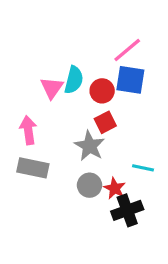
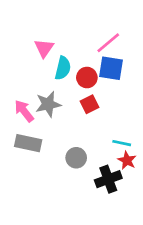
pink triangle: (52, 88) -> (44, 48), moved
pink arrow: (28, 130) -> (24, 111), turned -30
gray star: (90, 146) -> (48, 104), moved, turned 30
red star: (115, 188) -> (127, 160), moved

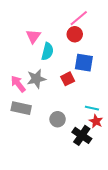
pink line: (108, 43) -> (79, 18), moved
blue square: (111, 68) -> (84, 63), moved
red circle: (87, 78) -> (75, 34), moved
black cross: (108, 179) -> (82, 135), turned -36

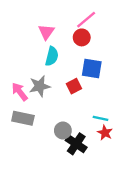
pink triangle: (33, 36) -> (46, 32), moved
black cross: (82, 135) -> (76, 144), moved

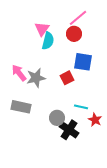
cyan semicircle: (52, 56) -> (48, 41), moved
pink arrow: (20, 92) -> (19, 73), moved
cyan line: (101, 118) -> (81, 107), moved

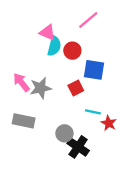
pink triangle: (42, 29) -> (47, 32), turned -42
red circle: (74, 34) -> (72, 51), moved
cyan line: (81, 107) -> (93, 112), moved
red star: (95, 120) -> (109, 123), moved

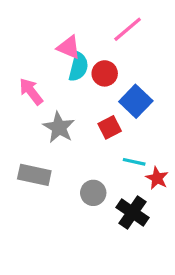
blue square: (94, 70) -> (136, 101), turned 35
pink arrow: (21, 82) -> (31, 91), moved
gray star: (41, 88) -> (59, 127), turned -30
black cross: (78, 147) -> (132, 212), moved

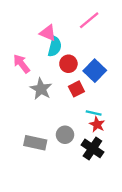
red circle: (105, 73) -> (68, 64), moved
gray rectangle: (34, 175) -> (35, 143), moved
red star: (157, 178) -> (97, 124), moved

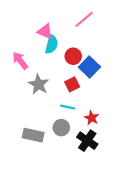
red circle: (68, 64) -> (73, 56), moved
cyan line: (94, 113) -> (68, 107), moved

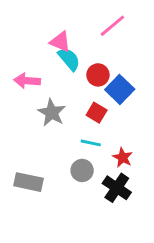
cyan semicircle: (52, 44) -> (69, 59), turned -54
pink arrow: (20, 61) -> (27, 81), turned -48
red square: (72, 84) -> (97, 113), turned -32
gray rectangle: (33, 135) -> (29, 182), moved

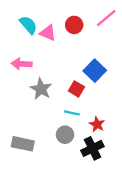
pink line: (112, 26) -> (106, 18), moved
cyan semicircle: (69, 59) -> (28, 25), moved
red circle: (98, 75) -> (74, 25), moved
black cross: (117, 188) -> (92, 148), turned 30

